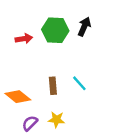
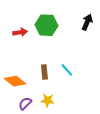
black arrow: (84, 27) -> (87, 22), moved

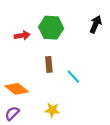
brown rectangle: (44, 72) -> (49, 64), moved
purple semicircle: (25, 103) -> (12, 113), moved

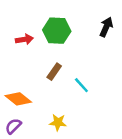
brown rectangle: (49, 64) -> (54, 72), turned 40

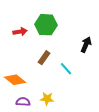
black arrow: (106, 27) -> (86, 45), moved
purple semicircle: (13, 126) -> (23, 102), moved, turned 48

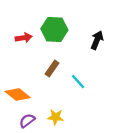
black arrow: (86, 45) -> (97, 40), moved
purple semicircle: (23, 102) -> (27, 121), turned -40

